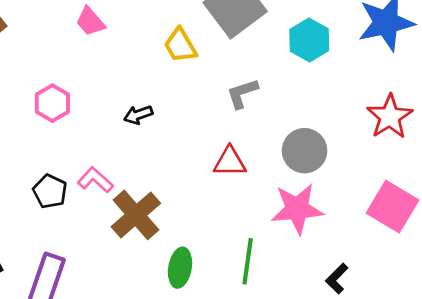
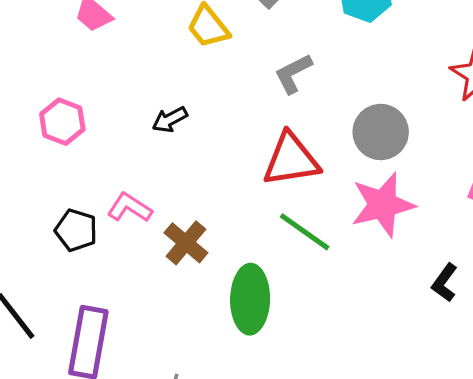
red triangle: (230, 162) -> (291, 160), size x1.4
brown cross: (136, 215) -> (186, 243), size x0.7
green line: (248, 261) -> (305, 232), moved, turned -54
green ellipse: (180, 268) -> (250, 299), size x1.4

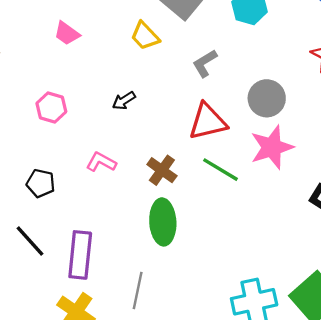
black pentagon: (76, 230) -> (41, 183), moved
brown cross: (186, 243) -> (162, 170), moved
green ellipse: (250, 299) -> (163, 222), moved

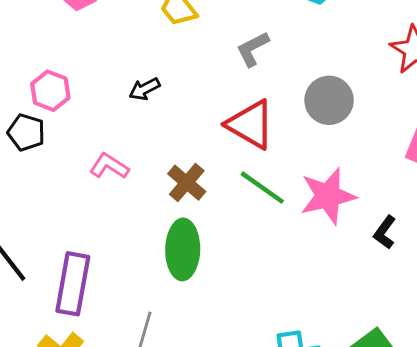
red triangle: (208, 122) -> (250, 124), turned 39
pink star: (272, 147) -> (328, 196), moved
black pentagon: (41, 183) -> (26, 132), moved

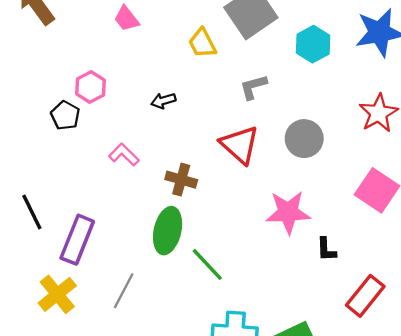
brown cross: (187, 183) -> (181, 180), turned -36
green line: (262, 188) -> (207, 264), moved
black L-shape: (385, 232) -> (326, 249), turned -50

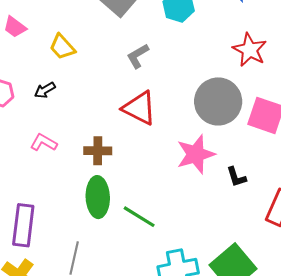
yellow trapezoid: (202, 43) -> (62, 47), moved
black arrow: (163, 101) -> (45, 90), moved
gray circle: (304, 139) -> (218, 101), moved, size x1.4

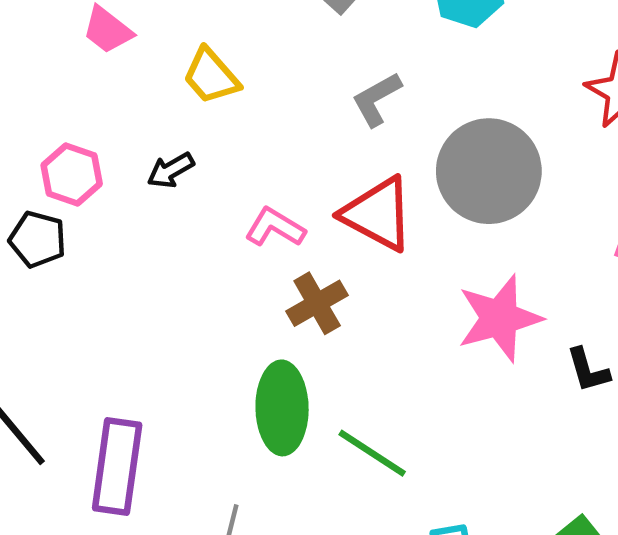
gray circle: (218, 101) -> (489, 171), moved
pink L-shape: (44, 143) -> (275, 227), moved
brown cross: (98, 151) -> (317, 303), moved, turned -32

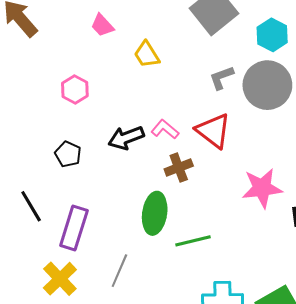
black arrow: (171, 170) -> (126, 138), moved, size x1.6
gray circle: (489, 171) -> (267, 85), moved
black pentagon: (38, 239) -> (68, 154), moved
green line: (372, 453) -> (193, 241), turned -56

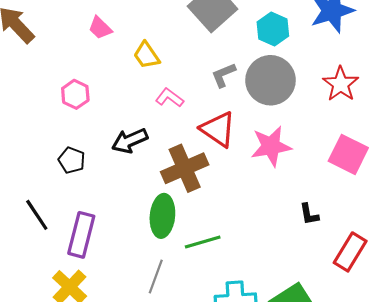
pink L-shape: (165, 129) -> (170, 98), moved
brown cross: (179, 167) -> (185, 168), size x1.6
pink star: (262, 188) -> (271, 146), moved
gray line: (119, 271) -> (156, 276), moved

